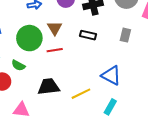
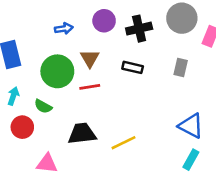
blue triangle: (111, 75) -> (191, 126), moved
cyan rectangle: (110, 107) -> (191, 160), moved

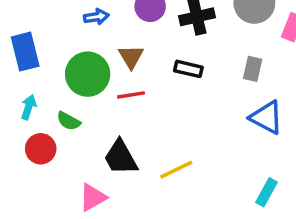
blue triangle: (191, 126) -> (266, 118), moved
black trapezoid: (82, 134) -> (121, 157), turned -112
pink triangle: (47, 163) -> (93, 197), moved, turned -35

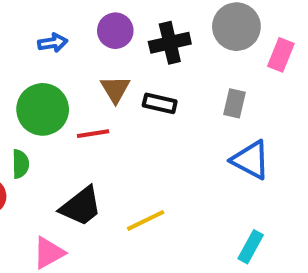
brown triangle: (131, 57) -> (115, 89), moved
green semicircle: (68, 121) -> (20, 164), turned -120
black trapezoid: (121, 157) -> (81, 206), turned -99

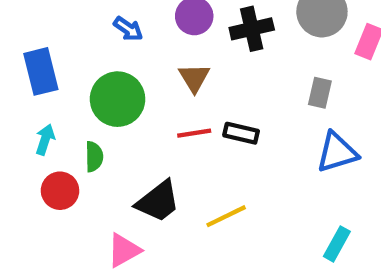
blue arrow: (53, 43) -> (128, 29), turned 44
black rectangle: (160, 103) -> (241, 133), moved
red line: (93, 134) -> (194, 133), moved
blue triangle: (251, 160) -> (337, 152), turned -45

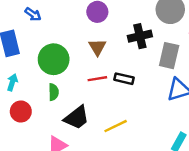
blue arrow: (128, 29) -> (33, 14), moved
black cross: (252, 29) -> (140, 36), moved
gray rectangle: (320, 93) -> (169, 56), size x1.5
green semicircle: (94, 157) -> (54, 92), moved

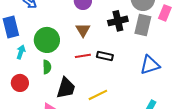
gray rectangle: (169, 56) -> (143, 25), moved
cyan arrow: (12, 82) -> (21, 52), moved
black trapezoid: (77, 118) -> (66, 88), turned -35

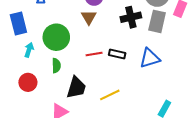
brown triangle: (83, 30) -> (89, 17), moved
blue triangle: (150, 65) -> (150, 58), moved

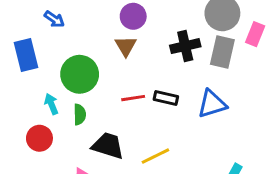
cyan arrow: (29, 50) -> (51, 104), moved, turned -40
black trapezoid: (76, 88) -> (108, 146), turned -90

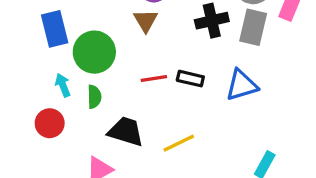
blue rectangle: (26, 55) -> (55, 29), moved

